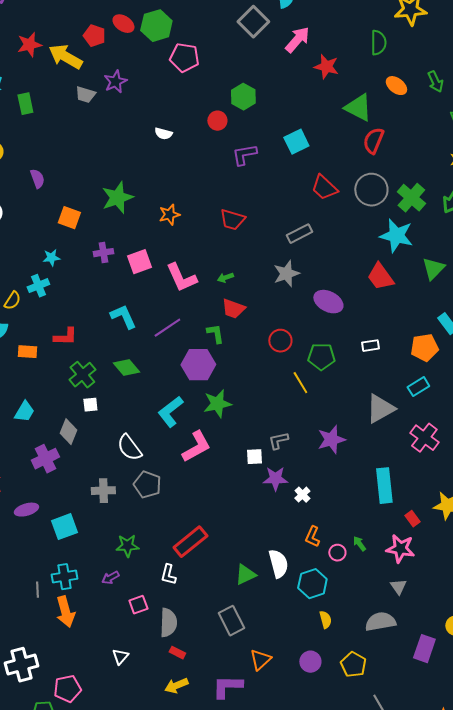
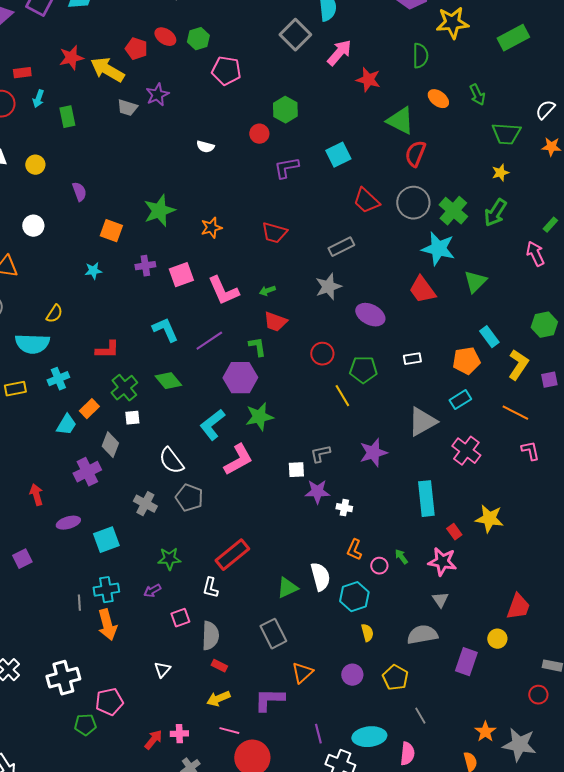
green hexagon: (156, 26) -> (198, 39), size x0.7
cyan cross: (38, 286) -> (58, 379), moved
orange rectangle: (27, 352) -> (89, 409), moved, turned -48
gray cross: (103, 491) -> (145, 504), turned 30
white cross: (302, 495) -> (344, 508), turned -35

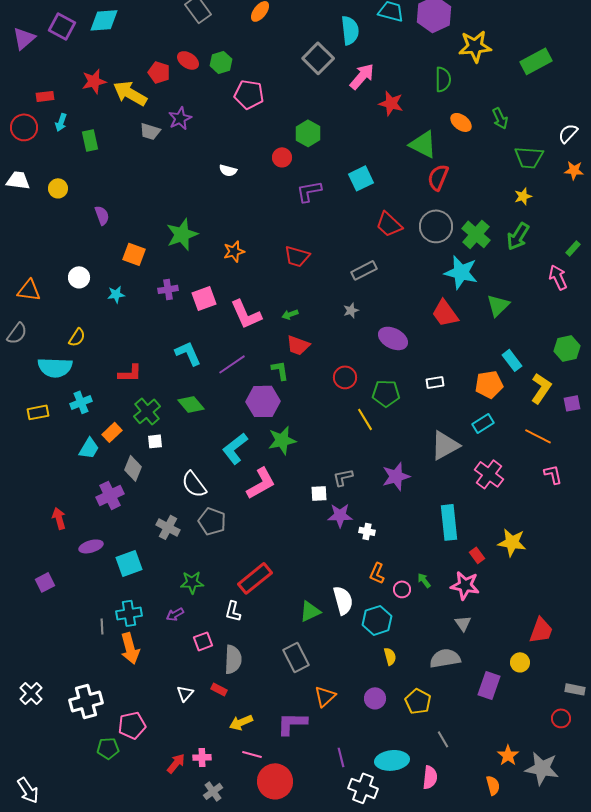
white circle: (33, 226) -> (79, 277), moved
gray star: (328, 287) -> (351, 310), size x0.6
red rectangle: (219, 666) -> (219, 689), moved

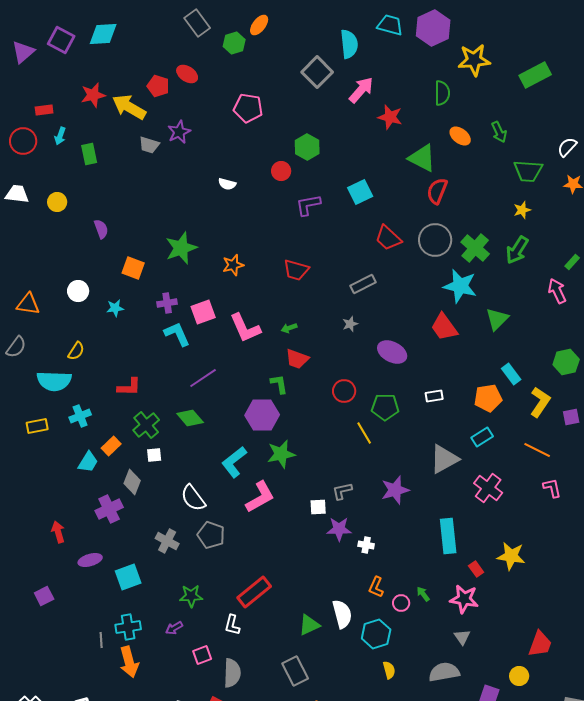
green hexagon: (221, 62) -> (234, 43), moved
cyan L-shape: (188, 353) -> (177, 334), moved
purple line: (232, 364) -> (203, 378), moved

